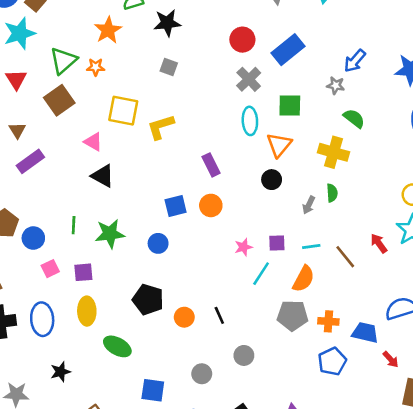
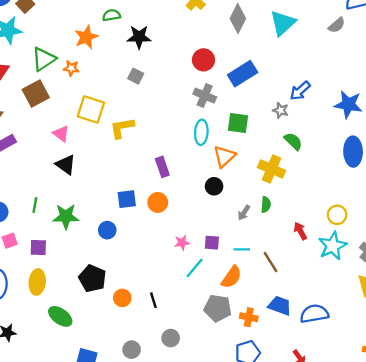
gray cross: (249, 79) -> (205, 96), turned -30
red arrow: (379, 243) -> (300, 231), moved
blue trapezoid: (365, 333) -> (280, 306), moved

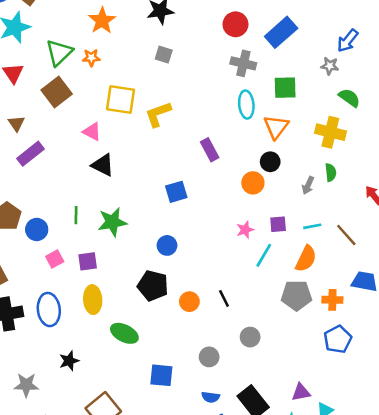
orange circle: (158, 202) -> (253, 183), moved
blue circle: (107, 230) -> (167, 245), moved

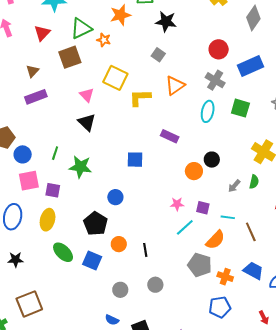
orange triangle: (276, 127) -> (175, 85), moved
purple rectangle: (210, 150) -> (170, 136), turned -54
pink square: (55, 259) -> (29, 181), size x1.5
blue square: (161, 375) -> (92, 260), moved

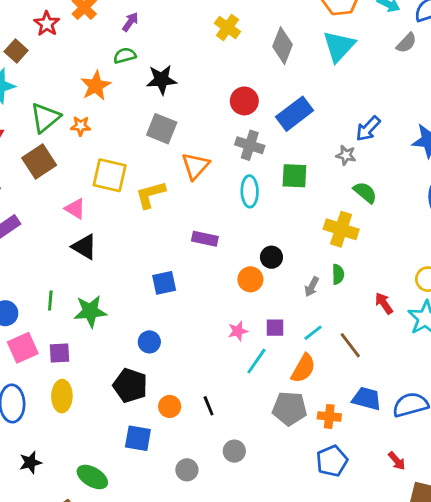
gray square: (158, 55) -> (162, 129), size x1.5
cyan line: (228, 217) -> (313, 333), turned -32
green ellipse: (63, 252) -> (92, 477), moved

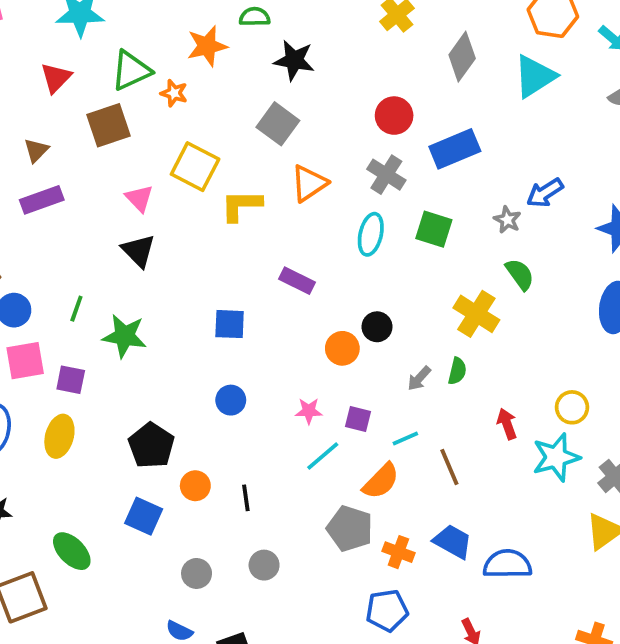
blue circle: (149, 342) -> (231, 400), moved

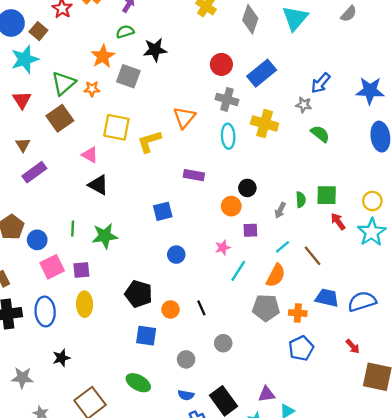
gray square: (278, 124) -> (128, 76), moved
green square: (434, 229) -> (327, 195), moved
yellow cross: (476, 314) -> (265, 124), moved
purple square: (358, 419) -> (250, 230), moved
green ellipse: (72, 551) -> (138, 383), moved

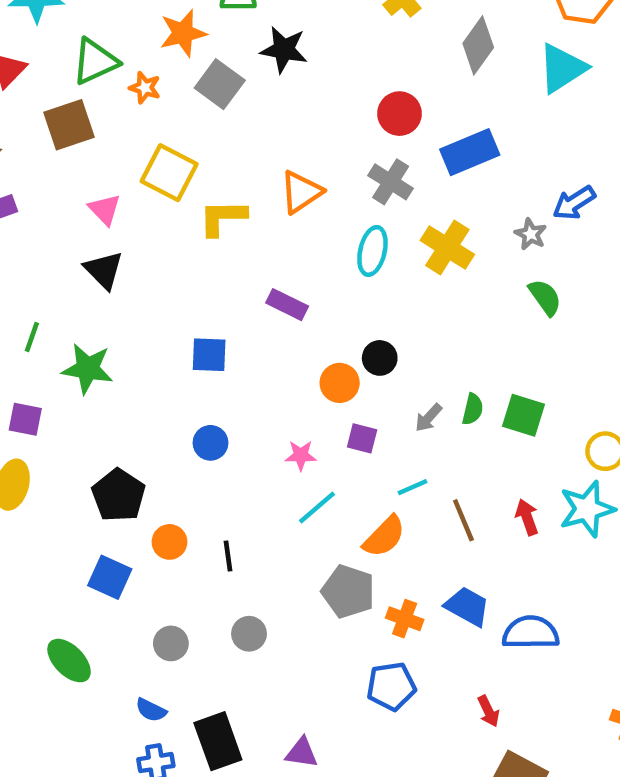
red arrow: (338, 221) -> (527, 517), moved

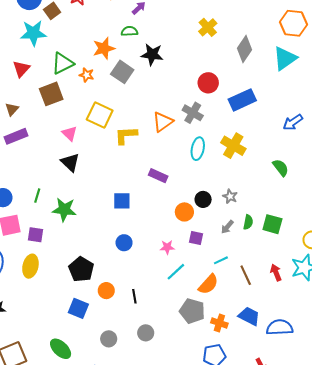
gray cross: (391, 182) -> (193, 113), moved
gray star: (531, 234) -> (230, 196), moved

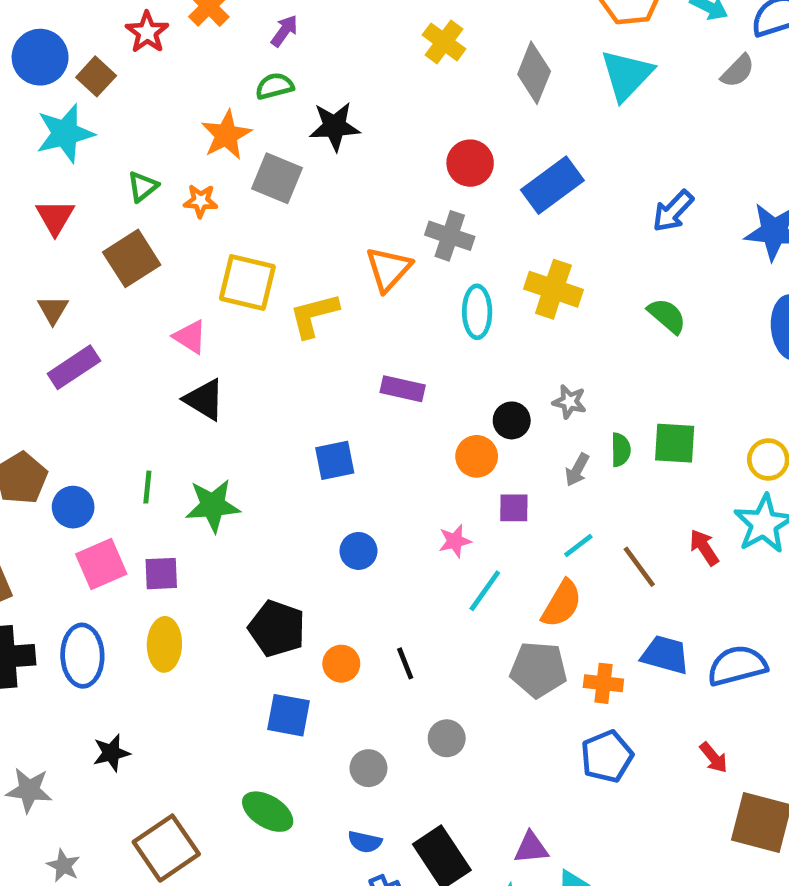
green triangle: (62, 63) -> (143, 187), size x0.6

